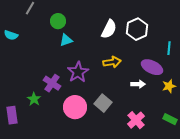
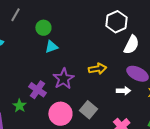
white semicircle: (109, 29) -> (131, 45), moved
white hexagon: (137, 29) -> (116, 22), moved

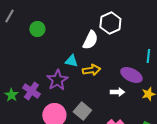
white semicircle: (131, 45) -> (90, 40), moved
cyan triangle: (51, 47) -> (71, 61), moved, turned 32
green star: (19, 106) -> (11, 95), moved

